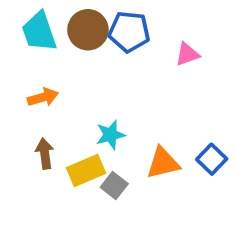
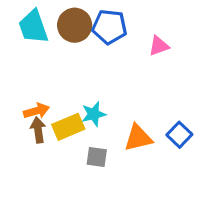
orange arrow: (43, 97) -> (37, 111), moved
yellow rectangle: (86, 170) -> (68, 127), moved
gray square: (114, 185) -> (97, 157), turned -30

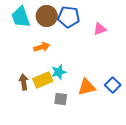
orange arrow: (37, 111) -> (42, 47), moved

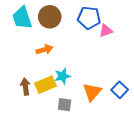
blue pentagon: (69, 17) -> (89, 18), moved
orange triangle: (87, 87) -> (92, 92), turned -36

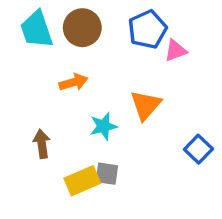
blue pentagon: (89, 18) -> (147, 29), turned -30
yellow rectangle: (45, 85) -> (82, 181), moved
orange triangle: (92, 92) -> (146, 105), moved

